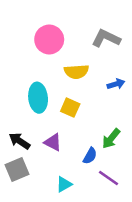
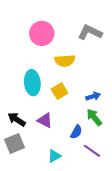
blue arrow: (116, 84) -> (93, 96), moved
yellow square: (70, 108) -> (60, 91), turned 35
green arrow: (111, 138) -> (94, 117), turned 102

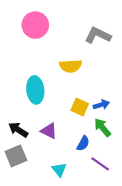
pink circle: (42, 33) -> (35, 25), moved
yellow square: (60, 91) -> (80, 107), moved, turned -35
cyan triangle: (54, 156) -> (59, 170), turned -40

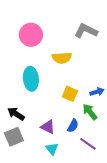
pink circle: (35, 25) -> (31, 35), moved
blue arrow: (101, 105) -> (97, 92), moved
purple triangle: (49, 131) -> (48, 127), moved

